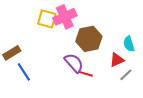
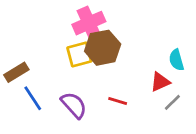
yellow square: (47, 19) -> (79, 54), moved, turned -30
brown hexagon: (89, 39) -> (103, 48), moved
purple semicircle: (74, 63) -> (74, 105), moved

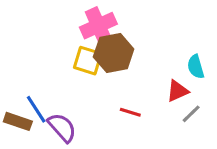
yellow square: (79, 54) -> (88, 61), turned 32
brown rectangle: (16, 72) -> (18, 121), moved, turned 50
purple semicircle: (74, 105) -> (62, 127), moved

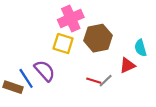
brown hexagon: (114, 53) -> (98, 38), moved
gray line: (191, 114) -> (106, 81), moved
purple semicircle: (62, 127) -> (45, 71), moved

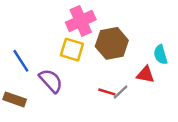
red triangle: (127, 65) -> (146, 75), turned 35
blue line: (26, 78) -> (21, 61), moved

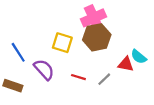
pink cross: (81, 21) -> (94, 18), moved
cyan semicircle: (160, 55) -> (139, 57), moved, turned -35
red line: (107, 92) -> (78, 77), moved

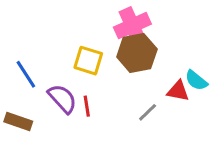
red line: (78, 77) -> (87, 106), moved, turned 64

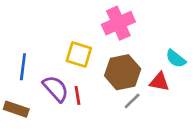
brown hexagon: (137, 53) -> (123, 72), moved
blue line: (26, 74) -> (23, 67), turned 40
cyan semicircle: (196, 80) -> (176, 59), moved

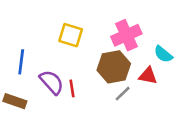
pink cross: (118, 23) -> (126, 35), moved
yellow square: (79, 55) -> (71, 35), moved

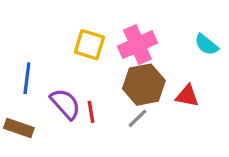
pink cross: (126, 35) -> (137, 45), moved
cyan semicircle: (163, 54) -> (206, 45), moved
gray line: (123, 94) -> (137, 118), moved

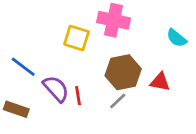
pink cross: (137, 45) -> (114, 20), moved, turned 36
blue line: (27, 78) -> (23, 67), turned -60

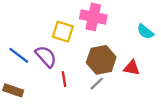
purple semicircle: (56, 89) -> (46, 56), moved

